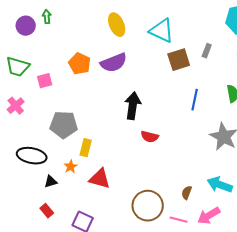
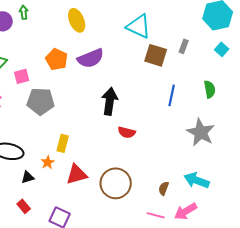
yellow ellipse: (117, 25) -> (77, 20), moved
brown square: (179, 60) -> (156, 55), turned 35
gray pentagon: (64, 125) -> (41, 101), moved
red triangle: (100, 179) -> (77, 174), turned -30
brown circle: (148, 206) -> (116, 183), moved

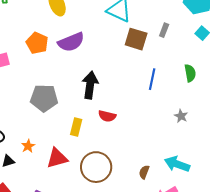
gray pentagon: (41, 101) -> (44, 98), moved
gray star: (201, 132) -> (181, 116), size x0.5
yellow rectangle: (63, 143) -> (76, 127), moved

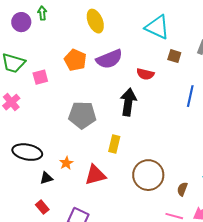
brown square: (136, 39) -> (174, 56), size x0.6
red semicircle: (107, 116) -> (145, 74), moved
brown circle: (96, 167) -> (148, 175), moved

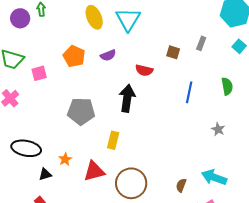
cyan triangle: (157, 27) -> (128, 19), moved, turned 36
purple semicircle: (109, 59) -> (108, 55), size x0.6
brown circle: (148, 175) -> (131, 183), moved

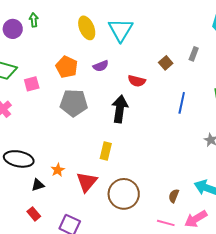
brown square: (173, 52) -> (166, 63), turned 32
gray pentagon: (81, 111) -> (74, 103), moved
red triangle: (94, 171) -> (87, 182), turned -35

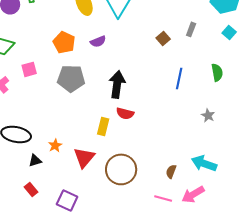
red semicircle: (137, 81) -> (125, 113), moved
pink square: (32, 84) -> (29, 69), moved

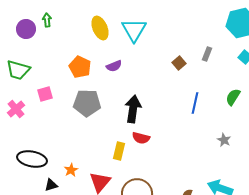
green semicircle: (217, 72) -> (233, 97), turned -138

